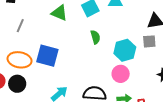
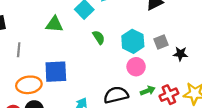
gray square: (149, 41) -> (161, 42), moved

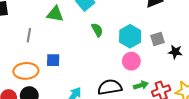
gray line: (19, 50) -> (29, 35), moved
blue square: (56, 72) -> (53, 60), size x0.6

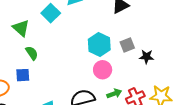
green triangle: (55, 14) -> (21, 28), turned 36
green semicircle: (97, 30) -> (32, 53), moved

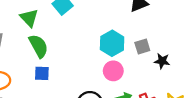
green semicircle: (32, 53) -> (38, 46), size x1.5
blue square: (23, 75) -> (42, 73), moved

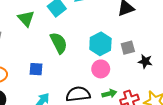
green semicircle: (38, 46) -> (59, 43), moved

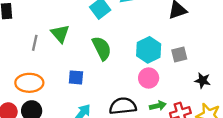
green triangle: (26, 19) -> (60, 34), moved
black star: (145, 61) -> (203, 81), moved

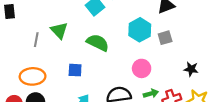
green semicircle: (102, 48) -> (98, 43), turned -35
cyan hexagon: (149, 50) -> (140, 30), moved
gray square: (179, 55) -> (165, 38), moved

